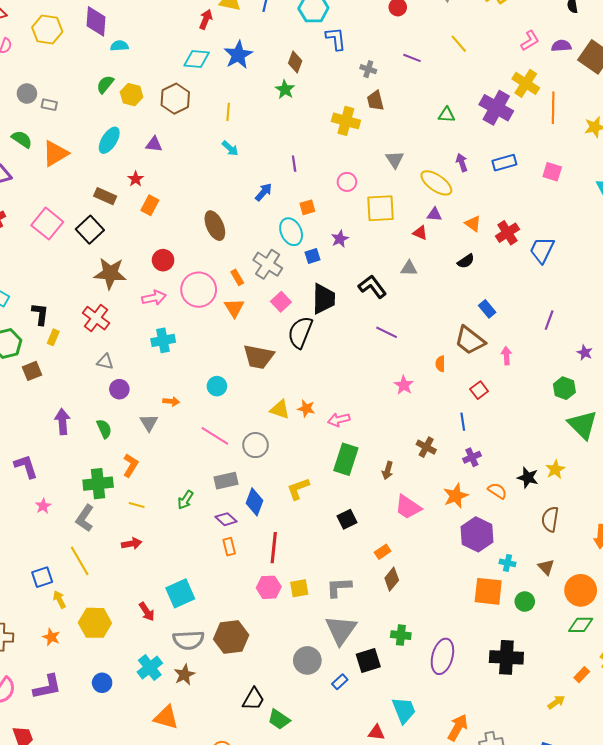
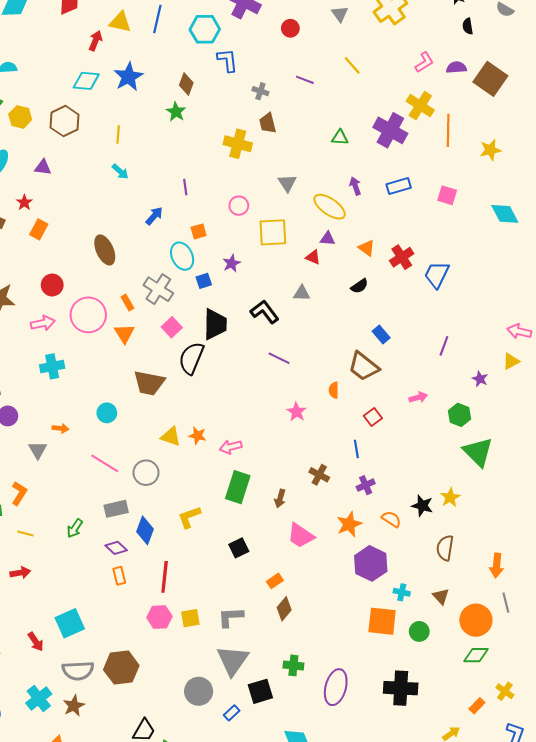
pink arrow: (506, 356) -> (418, 397), moved, turned 78

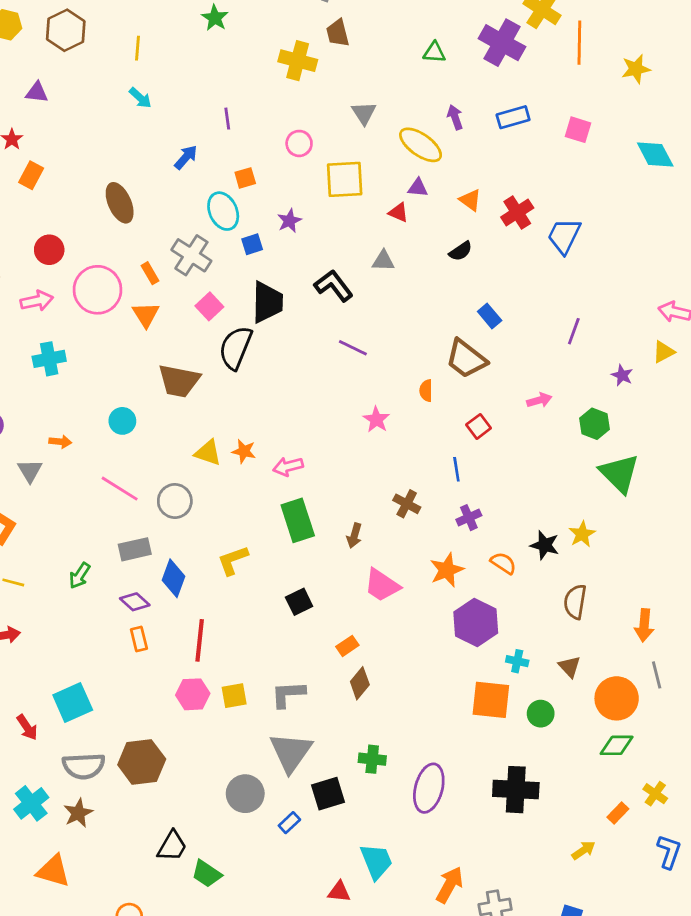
green rectangle: (238, 487) -> (298, 520), turned -36

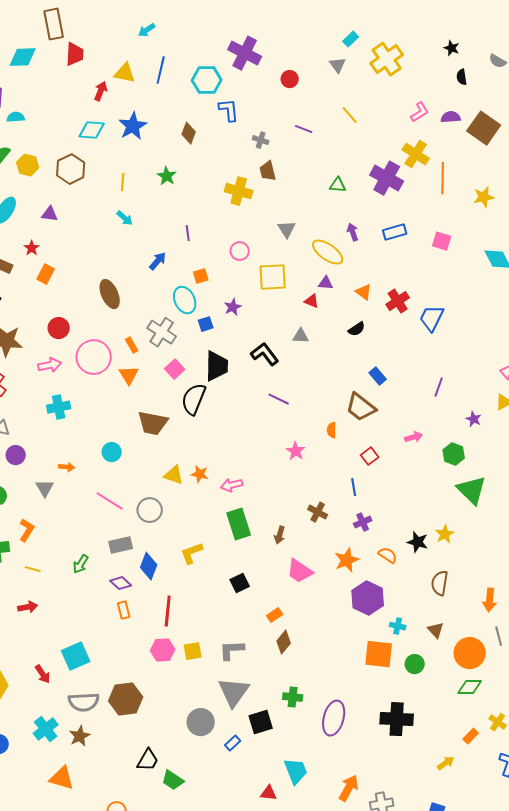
green star: (215, 18) -> (167, 176), moved

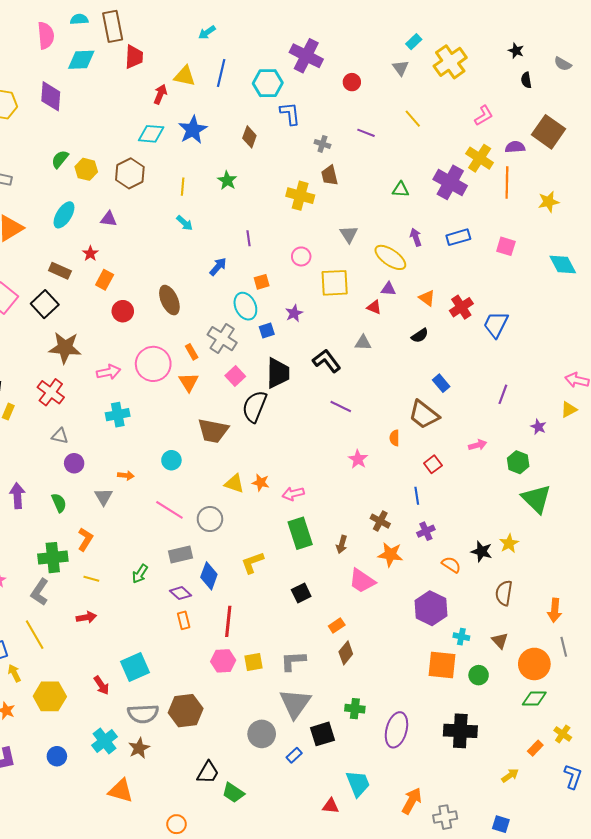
cyan semicircle: (16, 117) -> (79, 19), moved
purple semicircle: (451, 117) -> (515, 147), moved
red circle: (59, 328) -> (123, 311), moved
orange star: (347, 560) -> (390, 554), moved, turned 30

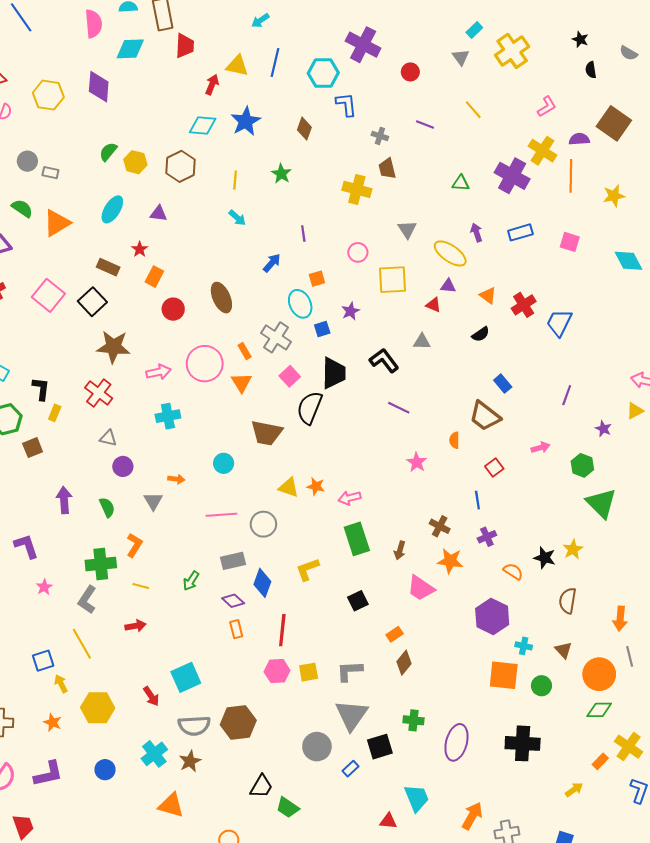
pink line: (169, 510) -> (221, 515), turned -36
yellow cross: (563, 734) -> (629, 747), size x1.5

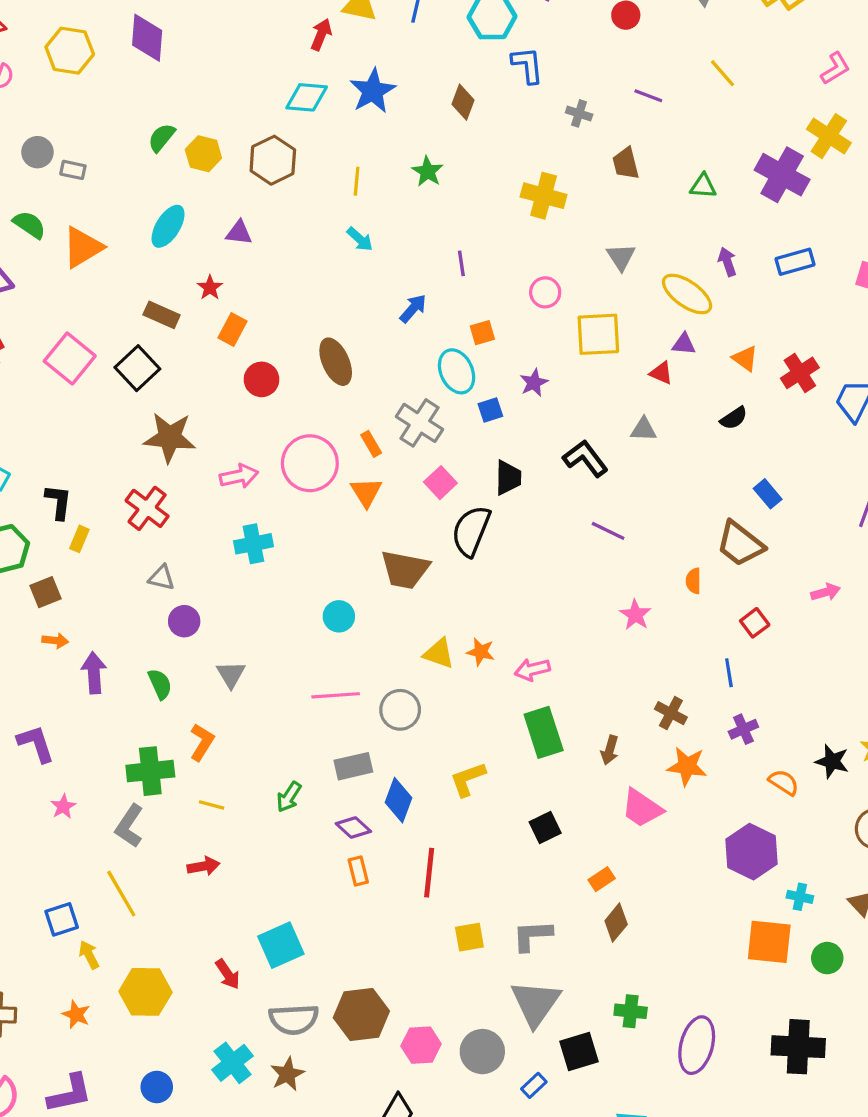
brown trapezoid: (387, 168) -> (626, 163), moved
black trapezoid: (334, 373) -> (508, 478), size x0.7
orange arrow: (176, 479) -> (55, 641), moved
pink hexagon: (277, 671) -> (421, 1045), moved

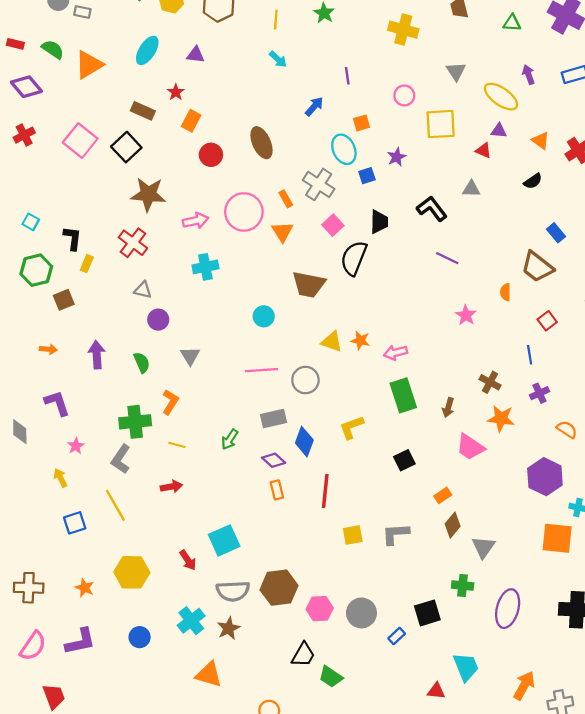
orange arrow: (55, 641) -> (48, 349), moved
yellow arrow: (89, 955) -> (60, 478), moved
gray triangle: (536, 1003) -> (483, 547), moved, size x0.7

